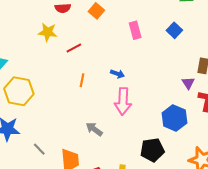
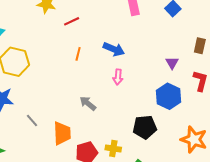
blue arrow: (117, 74) -> (114, 49), size x1.5
purple triangle: (188, 83) -> (172, 63), moved
pink arrow: (123, 101) -> (118, 77), size x0.6

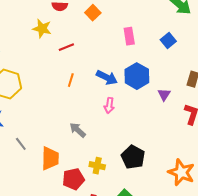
blue hexagon: (169, 96) -> (137, 76), moved
black pentagon: (145, 127) -> (133, 157), turned 30
yellow cross: (113, 149) -> (97, 166), moved

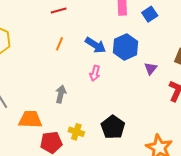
blue square: (168, 41) -> (150, 14), moved
gray arrow: (78, 130) -> (61, 94), turned 54
orange trapezoid: (50, 158) -> (30, 119), turned -95

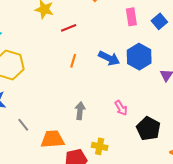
pink arrow: (95, 73) -> (121, 108), moved, turned -42
black pentagon: (113, 127) -> (148, 129), moved

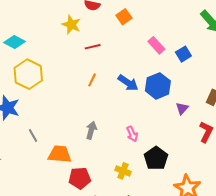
pink rectangle: (131, 17) -> (156, 45), turned -42
yellow cross: (100, 146) -> (123, 171), moved

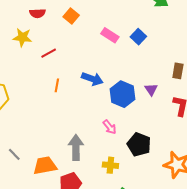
blue hexagon: (158, 86) -> (122, 94), moved
gray arrow: (91, 130) -> (76, 147), moved, size x1.4

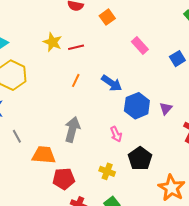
yellow star: (22, 37) -> (53, 42), moved
blue square: (138, 37) -> (177, 59), moved
gray arrow: (76, 147) -> (72, 129), moved

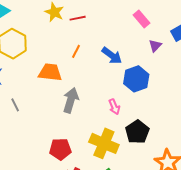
purple triangle: (166, 108) -> (155, 46), moved
orange trapezoid: (44, 155) -> (50, 72), moved
yellow cross: (107, 171) -> (104, 143), size x1.8

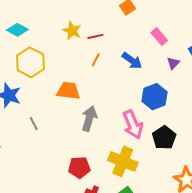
orange line: (76, 51) -> (96, 60), moved
blue arrow: (112, 55) -> (132, 61), moved
pink arrow: (114, 107) -> (133, 125), size x1.8
black pentagon: (137, 132) -> (164, 138), moved

